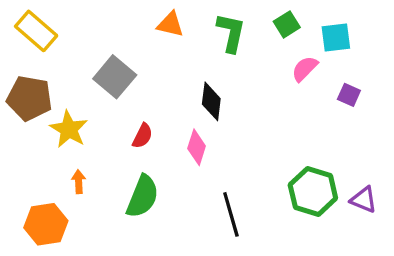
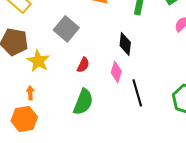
orange arrow: (79, 182) -> (30, 93), moved
black line: (231, 214) -> (137, 93), moved

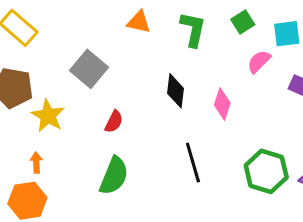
pink diamond: (116, 72) -> (222, 104), moved

